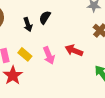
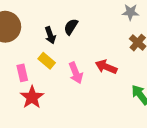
yellow rectangle: (25, 54) -> (47, 61), moved

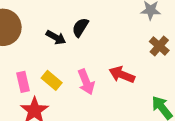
black arrow: (50, 35) -> (56, 37), turned -42
yellow rectangle: (47, 61) -> (52, 80), moved

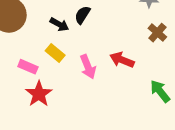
yellow rectangle: (52, 80) -> (55, 53), moved
pink rectangle: (23, 82) -> (28, 67), turned -54

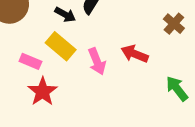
yellow rectangle: (55, 53) -> (61, 46), size x1.4

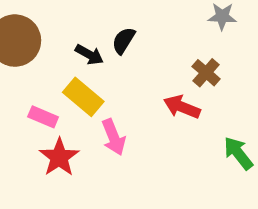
brown cross: (174, 24) -> (206, 73), moved
pink arrow: (97, 61) -> (113, 137), moved

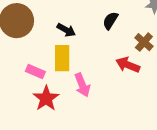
black semicircle: (124, 41) -> (110, 21), moved
yellow rectangle: (83, 97) -> (62, 58), turned 50

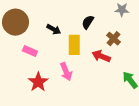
yellow rectangle: (62, 58) -> (74, 45), moved
pink rectangle: (35, 72) -> (30, 51), moved

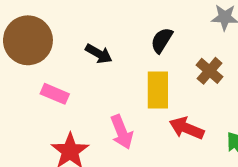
yellow rectangle: (74, 45) -> (158, 90), moved
red arrow: (101, 56) -> (187, 128), moved

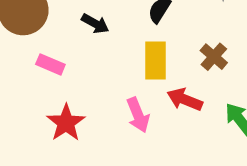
brown cross: (209, 71) -> (214, 57), moved
pink arrow: (122, 132) -> (138, 115), moved

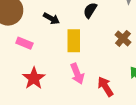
yellow rectangle: (155, 61) -> (74, 41), moved
red arrow: (185, 99) -> (105, 87), moved, turned 36

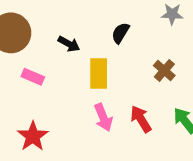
red star: (34, 78) -> (33, 136), moved
red arrow: (105, 87) -> (141, 119), moved

